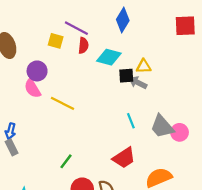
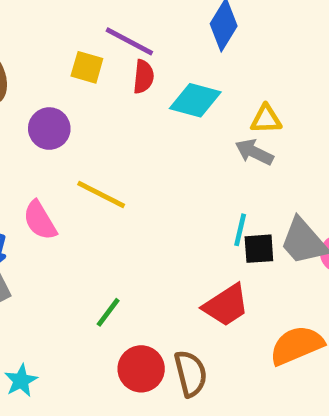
black square: (126, 76) -> (259, 249), moved
pink semicircle: (32, 88) -> (40, 220), moved
cyan line: (131, 121) -> (240, 230), turned 35

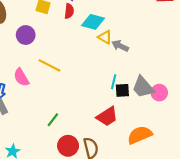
yellow triangle: (266, 119) -> (105, 37), moved, turned 32

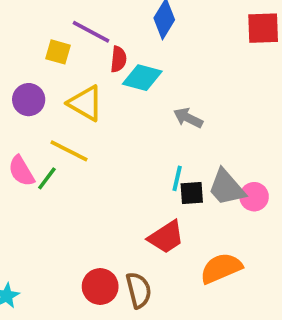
red semicircle: (69, 11) -> (118, 59), moved
yellow triangle: (105, 37) -> (85, 103), moved, size x1.5
green line: (53, 120) -> (47, 178), moved

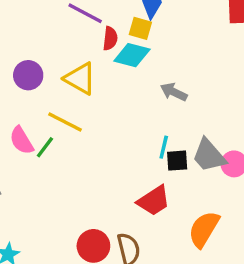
yellow square: (58, 52) -> (140, 28), moved
orange semicircle: (221, 268) -> (204, 229), turned -36

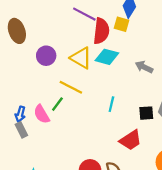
red semicircle: (110, 38) -> (101, 31), size x1.6
cyan diamond: (132, 55) -> (107, 57), moved
pink semicircle: (21, 140) -> (42, 114), moved
cyan line: (164, 147) -> (111, 104), moved

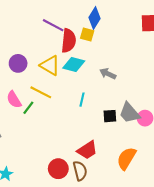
cyan line: (111, 104) -> (82, 100), moved
pink semicircle: (42, 114) -> (14, 100), moved
red trapezoid: (131, 140) -> (87, 150), moved

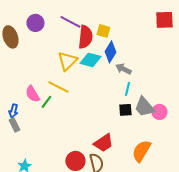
blue diamond: (94, 18) -> (110, 52), moved
purple circle: (18, 63) -> (35, 23), moved
yellow triangle: (50, 65) -> (67, 61), turned 45
cyan line: (82, 100) -> (127, 89), moved

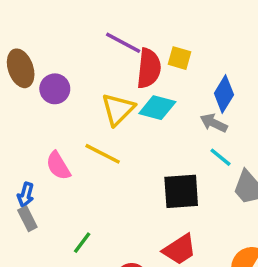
purple circle: (35, 23) -> (55, 89), moved
blue diamond: (110, 52) -> (224, 94), moved
cyan line: (127, 89) -> (221, 157), turned -64
green line: (46, 102) -> (82, 243), moved
black square: (125, 110) -> (181, 191), moved, size x1.6

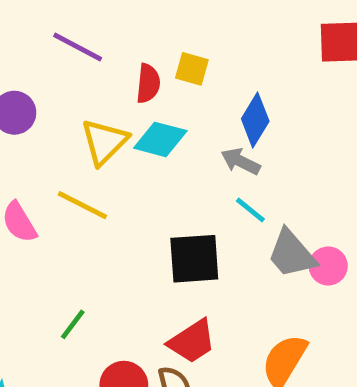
purple line: (123, 43) -> (78, 47), moved
red semicircle: (149, 68) -> (148, 83), size x0.7
green line: (82, 243) -> (73, 324), moved

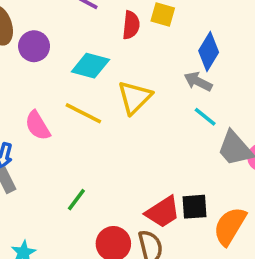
cyan diamond: (160, 139) -> (90, 66), moved
yellow triangle: (104, 142) -> (135, 97), moved
black square: (194, 259) -> (194, 207), moved, size x0.7

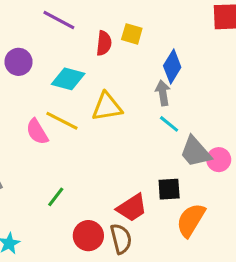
gray arrow: (198, 82) -> (163, 93), turned 55
yellow triangle: (135, 97) -> (107, 107), turned 36
pink semicircle: (38, 126) -> (37, 132), moved
black square: (194, 207) -> (169, 189), moved

